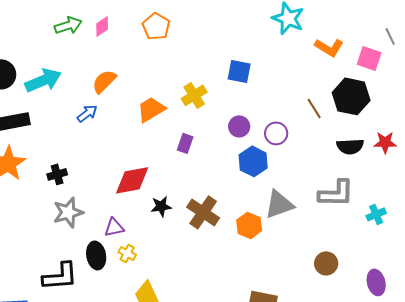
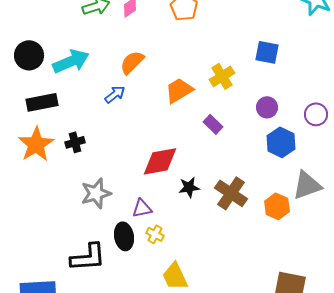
purple circle: (276, 133) -> (316, 114), moved
purple rectangle: (185, 143) -> (213, 124), turned -66
black cross: (57, 174) -> (75, 142), moved

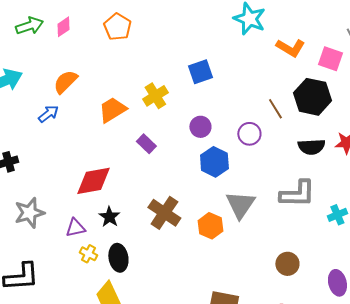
blue square: (267, 52) -> (200, 72), turned -30
gray triangle: (307, 185) -> (240, 205), turned -36
black star: (189, 187) -> (109, 217), moved, turned -30
black ellipse: (124, 236) -> (118, 258), moved

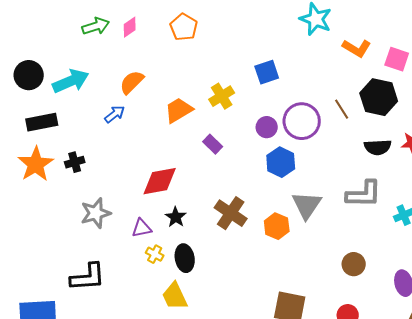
purple circle: (249, 134) -> (302, 121), moved, size x1.6

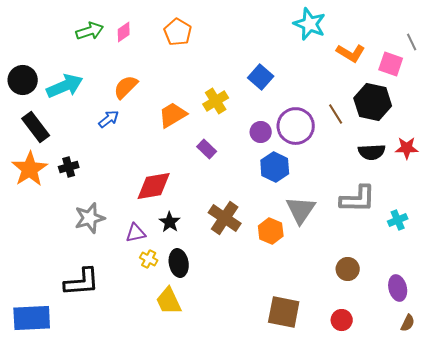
blue square: (267, 72) -> (261, 77), turned -30
black rectangle: (42, 122) -> (36, 127), turned 64

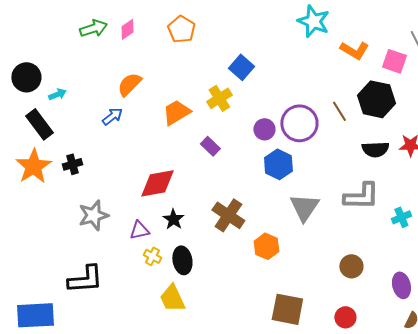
blue square: (261, 77) -> (241, 67), moved
cyan arrow: (65, 86) -> (57, 94), moved, size x0.5
orange hexagon: (271, 231) -> (266, 246), moved

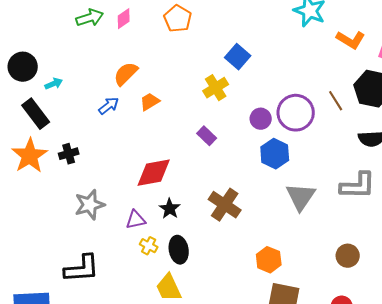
orange trapezoid: (176, 112) -> (150, 102), moved, size x0.7
orange hexagon: (266, 246) -> (269, 260), moved

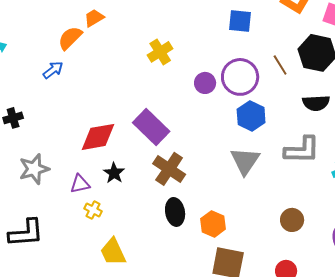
blue square: (238, 57) -> (240, 21), moved, turned -35
orange trapezoid: (150, 102) -> (94, 18), moved
purple rectangle: (207, 136) -> (151, 127), moved, size x1.8
blue hexagon: (275, 154) -> (251, 116), moved
black ellipse: (179, 250) -> (175, 212), moved

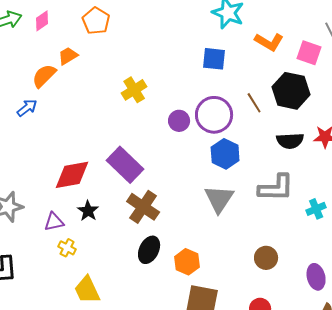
black ellipse: (175, 212) -> (149, 250), turned 36

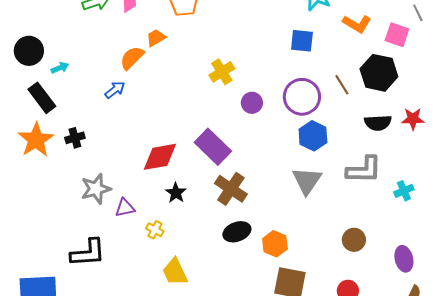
purple circle: (179, 121) -> (252, 103), moved
purple triangle: (54, 222) -> (125, 208), moved
black ellipse: (149, 250) -> (237, 232), turned 44

